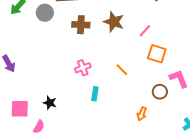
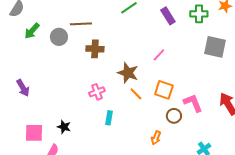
brown star: (114, 22) -> (128, 73), moved
orange square: (157, 54) -> (164, 90), moved

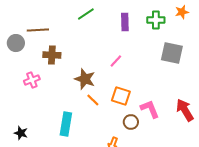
purple rectangle: (168, 16) -> (125, 22), turned 30
pink cross: (97, 92) -> (32, 80), moved
cyan rectangle: (109, 118) -> (66, 124), size x1.6

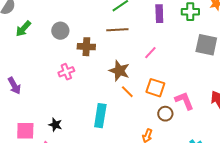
brown line: (38, 30) -> (117, 30), moved
gray circle: (16, 43) -> (60, 31), moved

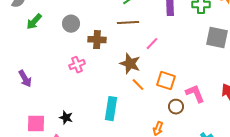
pink line: (150, 53) -> (152, 44), moved

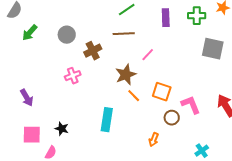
brown cross: (97, 40) -> (93, 51), turned -30
brown star: (130, 64) -> (126, 75), turned 30
purple arrow: (25, 79) -> (27, 98), moved

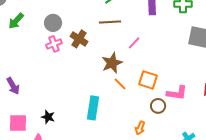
brown cross: (93, 51) -> (79, 39), turned -30
pink cross: (73, 76) -> (54, 44), moved
pink L-shape: (191, 105) -> (177, 93), turned 120

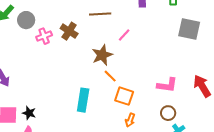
gray circle: (53, 23) -> (26, 20), moved
orange square: (148, 80) -> (124, 96), moved
brown circle: (158, 106) -> (168, 113), moved
black star: (48, 117) -> (29, 113), moved

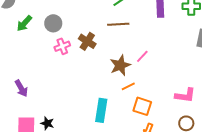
gray circle: (26, 20) -> (53, 23), moved
pink line: (124, 35) -> (142, 56), moved
orange line: (110, 76) -> (128, 86), turned -72

